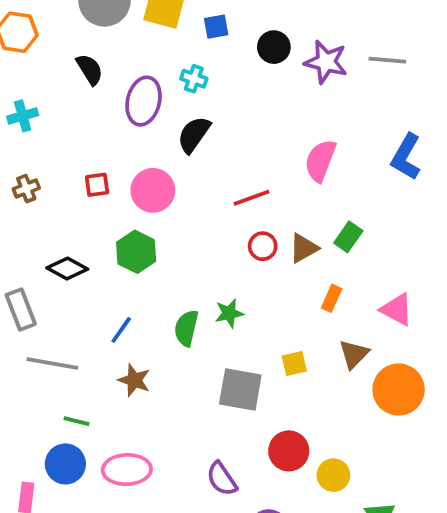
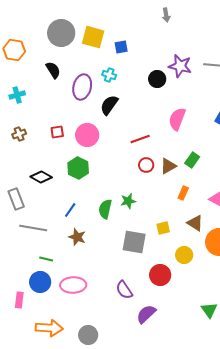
black circle: (274, 47) -> (157, 79), moved
brown triangle: (354, 354) -> (195, 223), turned -42
yellow circle: (333, 475) -> (184, 255), moved

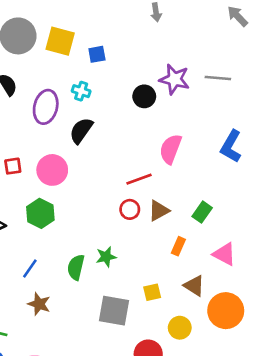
red line: (140, 139) -> (139, 179), moved
green rectangle: (192, 160) -> (202, 212), moved

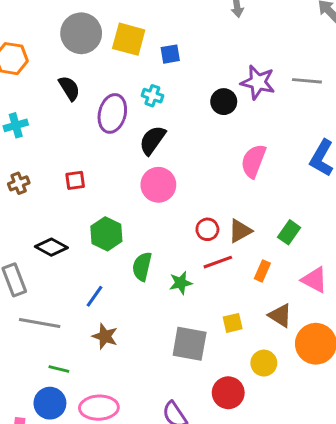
pink circle: (52, 170) -> (158, 185), moved
red line: (139, 179) -> (218, 262), moved
green semicircle: (76, 267) -> (142, 266), moved

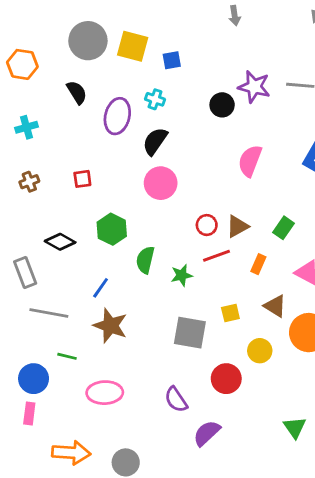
brown star: (105, 336) -> (110, 326), size x1.4
blue circle: (50, 403) -> (34, 379), moved

